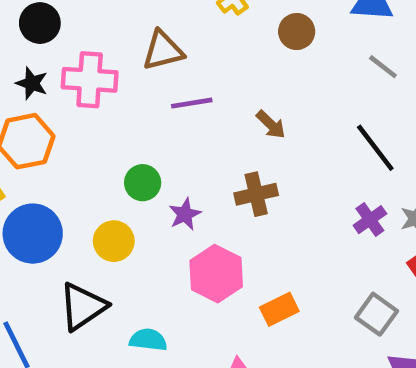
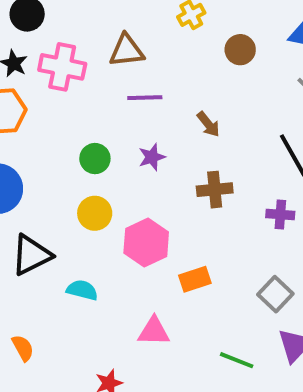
brown cross: (256, 194) -> (215, 190), moved
purple star: (185, 214) -> (152, 157), moved
purple cross: (370, 220) -> (280, 215), turned 32
yellow circle: (114, 241) -> (95, 213), moved

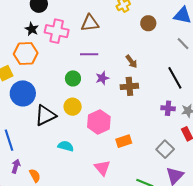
purple line: (145, 98) -> (89, 54), moved
brown cross: (215, 190) -> (129, 86), moved
black triangle: (31, 255) -> (45, 115), moved
pink triangle: (154, 331) -> (102, 168), turned 48

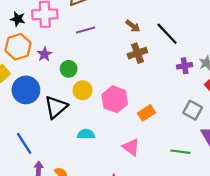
green circle: (73, 78) -> (69, 69), moved
purple star: (102, 78) -> (45, 54), moved
black line: (175, 78) -> (167, 34), moved

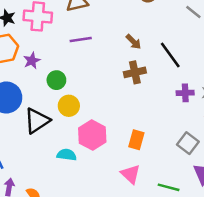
pink hexagon: (115, 99) -> (92, 135), moved
orange rectangle: (146, 113) -> (136, 140), turned -49
pink triangle: (131, 147) -> (130, 174), moved

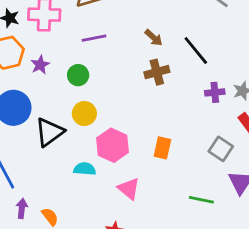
green circle: (56, 80) -> (78, 75), moved
pink triangle: (130, 174) -> (129, 189), moved

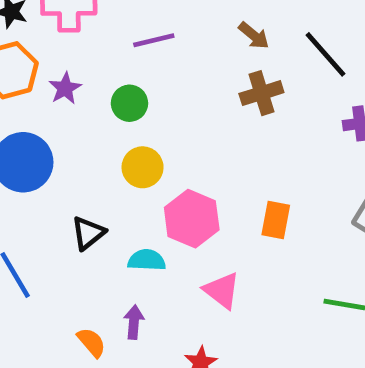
black triangle: (49, 132) -> (88, 233), moved, size x0.7
purple arrow: (22, 208) -> (134, 322), moved

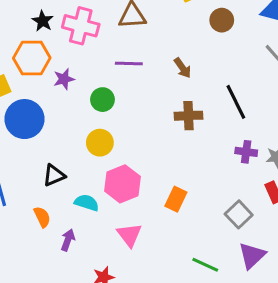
brown arrow: (254, 36) -> (183, 68), moved
orange semicircle: (91, 342) -> (42, 217), moved

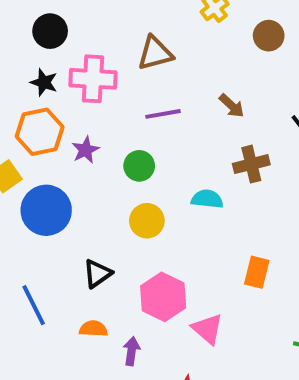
pink hexagon: (122, 184) -> (163, 297), moved
cyan semicircle: (87, 203) -> (207, 199), moved
orange semicircle: (42, 217) -> (93, 329), turned -50

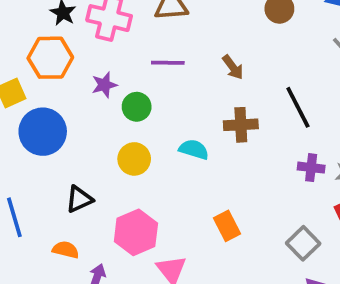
purple star: (85, 150) -> (104, 85), moved
orange rectangle: (257, 272) -> (227, 226), turned -52

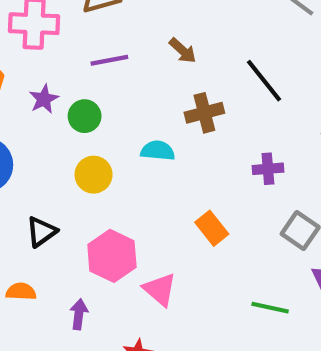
purple cross: (311, 168) -> (268, 169), moved
orange semicircle: (66, 250) -> (21, 292), moved

